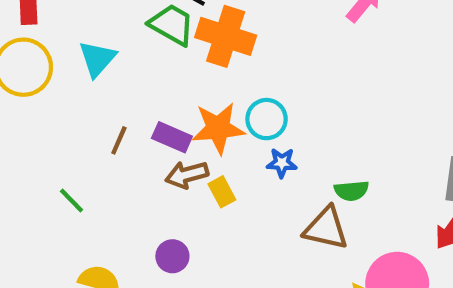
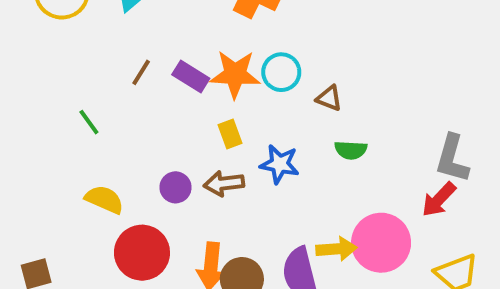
blue star: (282, 163) -> (280, 164), moved, size x1.4
brown arrow: (187, 175) -> (224, 183), moved
brown triangle: (326, 228) -> (329, 98), moved, size x0.6

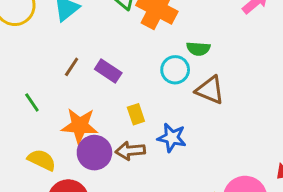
orange star: (235, 74) -> (80, 126), moved
brown triangle: (329, 98) -> (210, 90), size x1.5
green semicircle: (351, 150) -> (198, 49), moved
purple circle: (175, 187) -> (94, 153), size x1.5

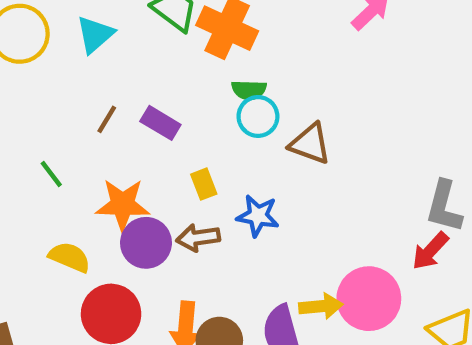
green semicircle: (198, 49) -> (249, 90), moved

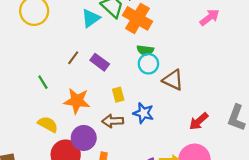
cyan triangle: (95, 34) -> (91, 18), moved
purple circle: (146, 243) -> (84, 138), moved
red arrow: (430, 251) -> (199, 121), moved

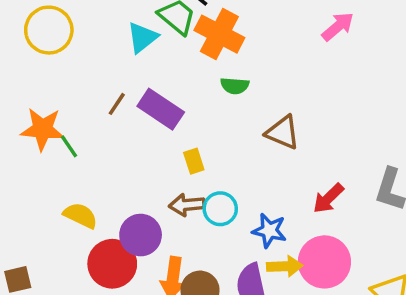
purple rectangle: (100, 62) -> (161, 109), size x1.4
cyan circle: (148, 64) -> (220, 209), moved
orange star: (77, 101) -> (43, 129), moved
blue star: (143, 113) -> (269, 231), moved

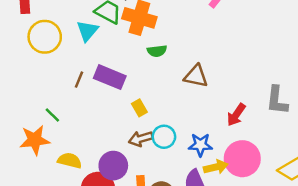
yellow circle: (49, 30) -> (45, 37), moved
orange star: (43, 129) -> (35, 140), moved

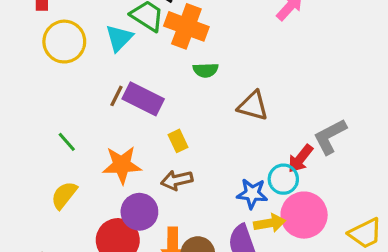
brown line: (79, 80) -> (116, 96), moved
gray L-shape: (277, 100) -> (330, 136), moved, turned 52
cyan circle: (164, 137) -> (283, 179), moved
orange star: (35, 140) -> (122, 165), moved
yellow semicircle: (70, 161) -> (64, 195), moved, turned -70

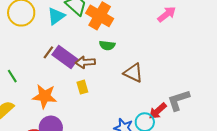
brown arrow: (177, 180) -> (85, 62), moved

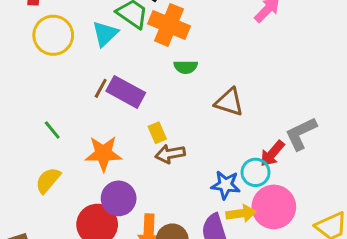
brown arrow: (85, 62) -> (170, 154), moved

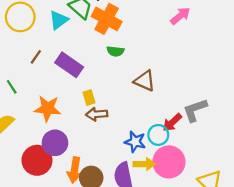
brown line: (101, 88) -> (36, 57), moved

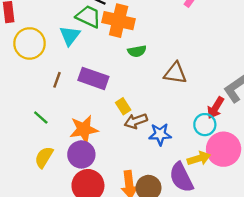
blue star: (135, 142) -> (160, 134), moved
purple circle: (55, 143) -> (81, 154), moved

